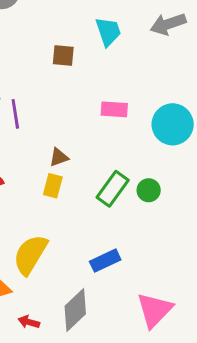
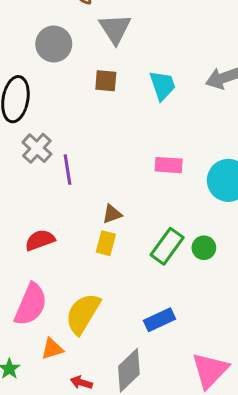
brown square: (63, 55) -> (106, 81), moved

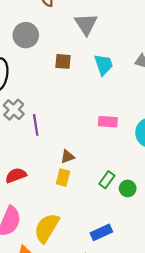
gray triangle: (115, 29) -> (86, 24), moved
green rectangle: (167, 246) -> (107, 180), size x0.7
green circle: (204, 248) -> (128, 188), moved

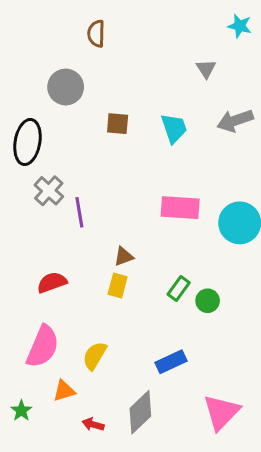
gray triangle: (86, 24) -> (206, 69), moved, size x0.6
pink rectangle: (108, 122) -> (180, 208), size x1.4
yellow semicircle: (47, 228) -> (95, 356), size x0.7

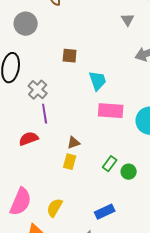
gray circle: (66, 87) -> (26, 24), moved
cyan trapezoid: (174, 128) -> (98, 81), moved
gray cross: (49, 191) -> (38, 90), moved
red semicircle: (52, 282) -> (29, 139), moved

